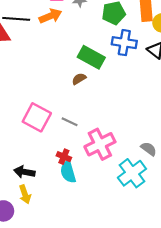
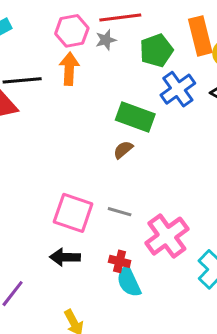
orange arrow: (50, 16) -> (69, 69), turned -55
blue cross: (124, 43) -> (178, 89), turned -35
black arrow: (24, 172) -> (65, 257), moved

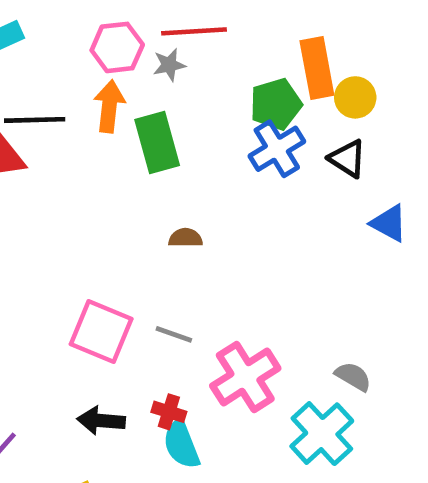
green pentagon: (156, 50) -> (276, 104), moved
green rectangle: (135, 117) -> (157, 143), moved, turned 51
brown semicircle: (123, 150) -> (185, 238), turned 36
black arrow: (65, 257) -> (101, 421), moved

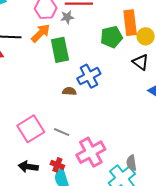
orange arrow: (109, 106) -> (41, 33), turned 35
blue cross: (277, 149) -> (89, 76), moved
pink square: (101, 332) -> (31, 129), turned 32
gray semicircle: (353, 376) -> (131, 163), moved, turned -133

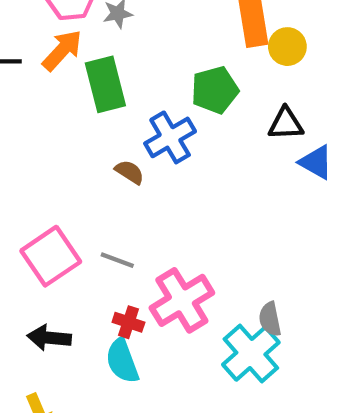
green pentagon: (112, 37) -> (215, 90), moved
black triangle: (141, 62) -> (286, 124), moved, turned -36
brown semicircle: (69, 91) -> (130, 172), turned 32
red cross: (57, 165) -> (128, 322), moved

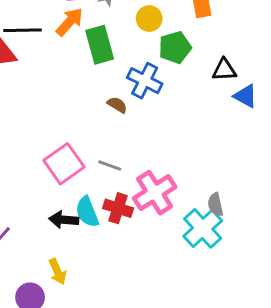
yellow circle: (287, 47) -> (149, 19), moved
blue cross: (170, 137) -> (145, 81), turned -32
red cross: (128, 322) -> (118, 208), size x1.4
cyan semicircle: (122, 361) -> (87, 212), moved

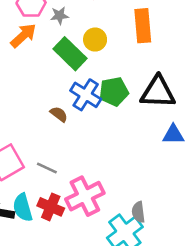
green rectangle: (100, 45) -> (70, 54), moved, turned -36
green pentagon: (175, 47) -> (114, 92), moved
black triangle: (224, 70) -> (158, 92), size x1.6
blue triangle: (245, 96) -> (173, 135), moved, turned -35

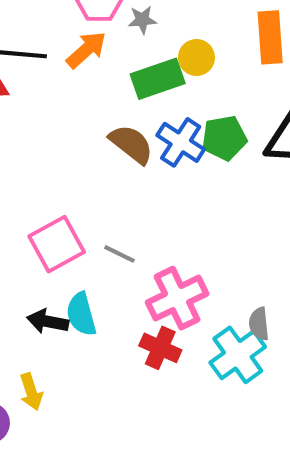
green rectangle: (70, 54) -> (158, 79), turned -64
brown semicircle: (59, 114) -> (131, 144), moved, size x1.6
red cross: (51, 207) -> (160, 348), moved

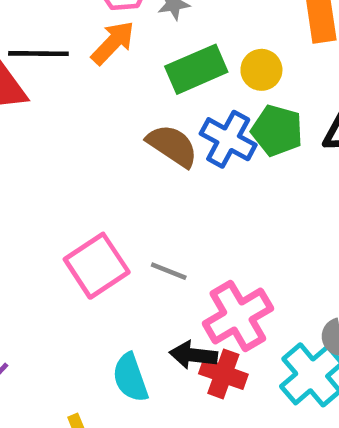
yellow circle: (196, 58) -> (261, 70), moved
green pentagon: (224, 138) -> (277, 130), turned 30
cyan semicircle: (81, 314) -> (130, 378), moved
black arrow: (48, 321) -> (193, 355), moved

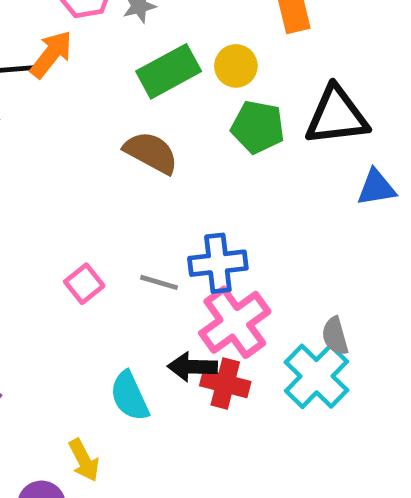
orange arrow: (113, 43) -> (51, 54), moved
blue cross: (228, 139) -> (218, 263), moved, turned -30
pink square: (97, 266) -> (84, 284), size x0.6

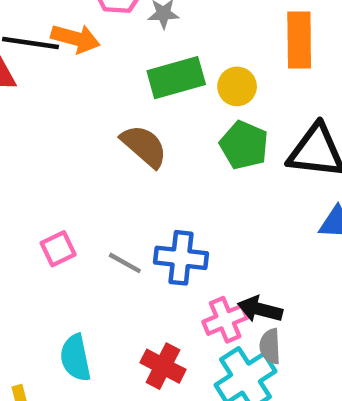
orange arrow: (51, 54) -> (76, 38), turned 54
pink cross: (235, 322) -> (225, 320), moved, size x0.7
black arrow: (192, 367) -> (260, 309), moved

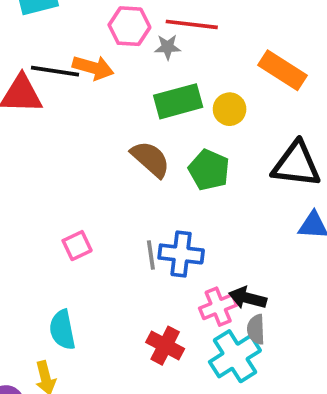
orange rectangle: (299, 40) -> (282, 70), turned -57
green pentagon: (244, 145) -> (209, 170), moved
gray line: (125, 263) -> (151, 255), moved, turned 52
cyan semicircle: (75, 358) -> (62, 330), moved

